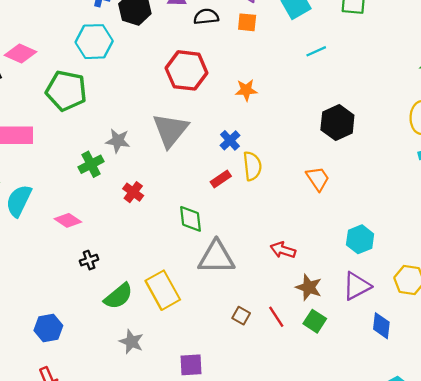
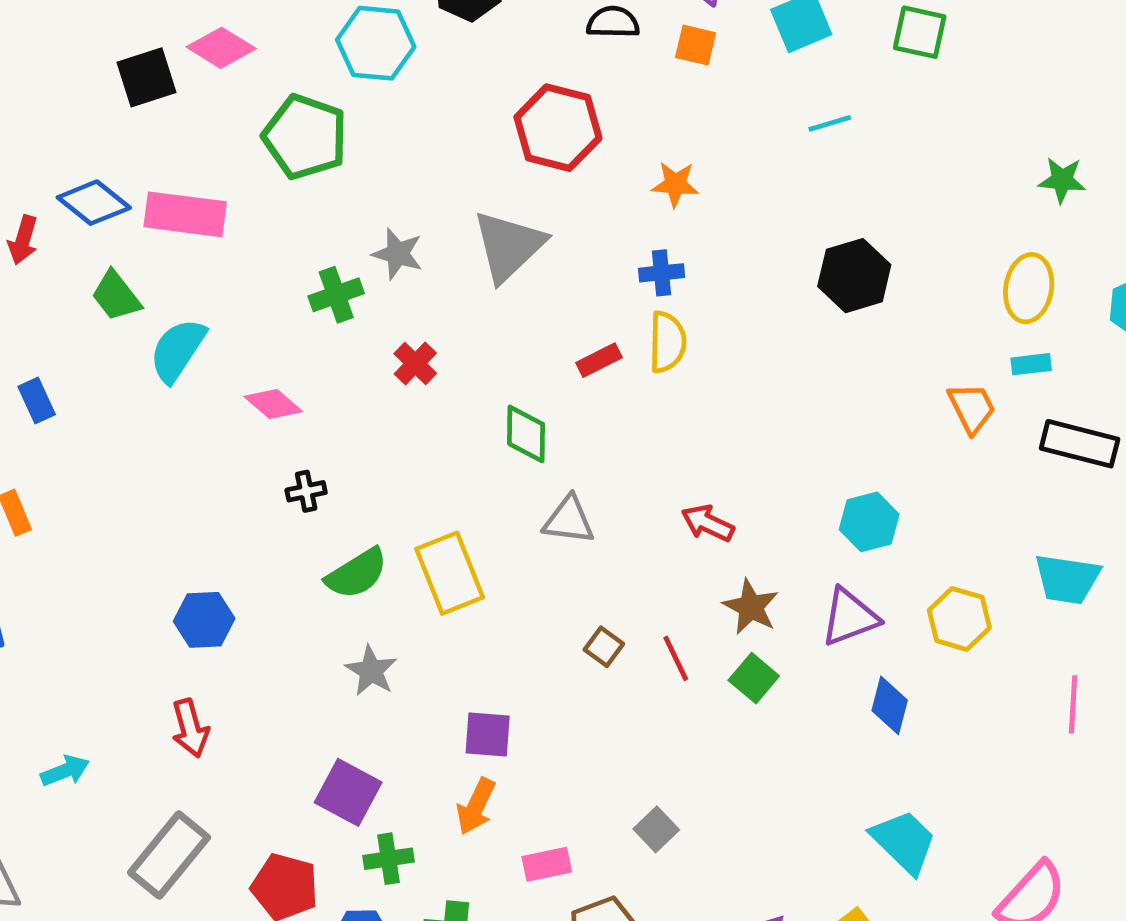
blue cross: (230, 140) -> (662, 273), moved, turned 30
orange trapezoid: (318, 179) -> (972, 408), moved
gray triangle: (216, 257) -> (569, 520), size x0.7

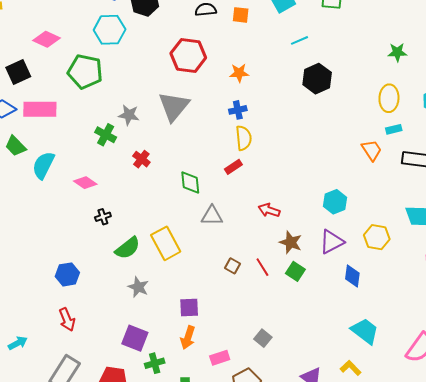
black square: (146, 77) -> (18, 72), moved
black hexagon: (854, 276) -> (317, 79), moved
green cross: (336, 295) -> (106, 135), turned -35
red rectangle: (599, 360) -> (233, 167), moved

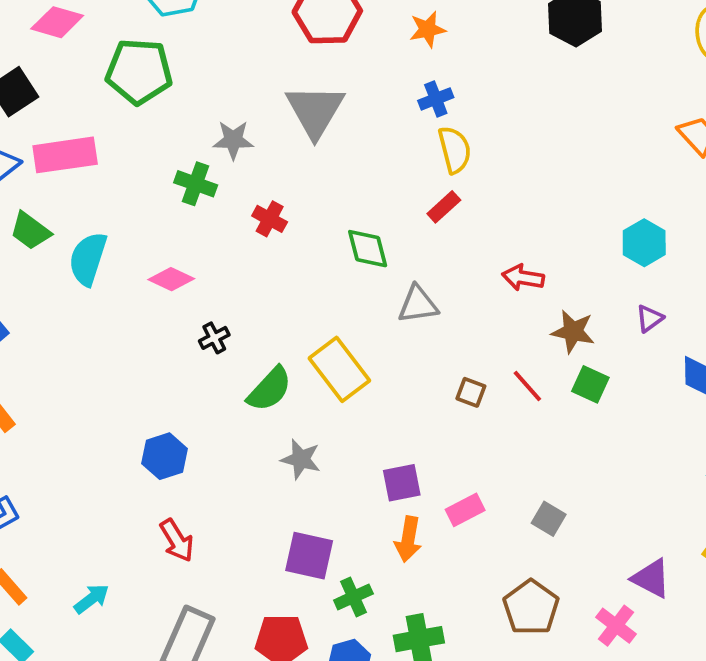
purple triangle: (332, 242) -> (650, 318), size x0.6
pink rectangle: (220, 358) -> (465, 510), moved

